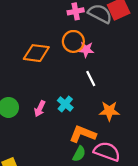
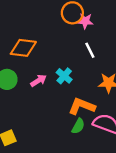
orange diamond: (36, 53) -> (23, 48), moved
pink arrow: (40, 109) -> (38, 81), turned -147

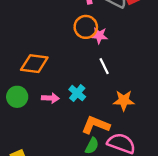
pink arrow: (38, 81) -> (50, 98), turned 35

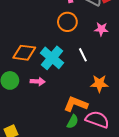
pink star: (99, 36) -> (101, 29), moved
cyan cross: (77, 93) -> (52, 58), moved, size x1.6

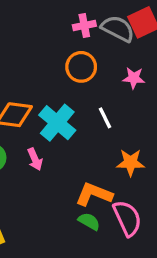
pink arrow: (38, 81) -> (35, 159), turned 64
pink semicircle: (97, 120) -> (127, 218), turned 45
green semicircle: (73, 122) -> (89, 221), turned -88

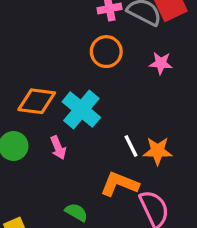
white line: (105, 118) -> (131, 146), moved
green semicircle: (89, 221) -> (76, 212), moved

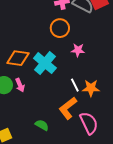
pink star: (161, 63) -> (78, 50), moved
pink arrow: (58, 148) -> (20, 85), moved
orange L-shape: (119, 184) -> (68, 108), turned -60

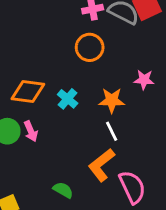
pink star: (78, 50) -> (144, 80), moved
cyan cross: (45, 63) -> (68, 99), size x0.6
orange star: (91, 88) -> (112, 100), moved

